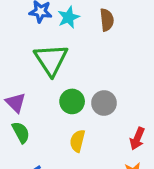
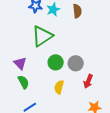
green triangle: (51, 60) -> (42, 36), turned 30
red arrow: (137, 139) -> (88, 81), moved

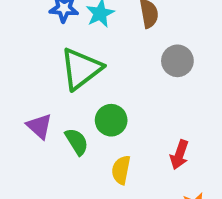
gray circle: (76, 63) -> (177, 61), moved
green semicircle: (23, 82) -> (77, 142), moved

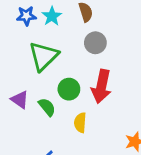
gray circle: (177, 61) -> (95, 43), moved
red arrow: (179, 155) -> (101, 86), moved, size x1.6

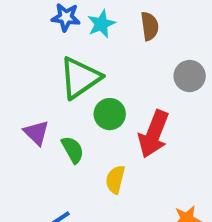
gray circle: (95, 43) -> (190, 76), moved
green circle: (69, 89) -> (110, 114), moved

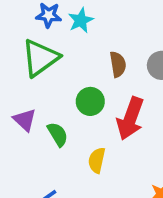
brown semicircle: (150, 26) -> (118, 64), moved
green triangle: (80, 78) -> (40, 58), moved

